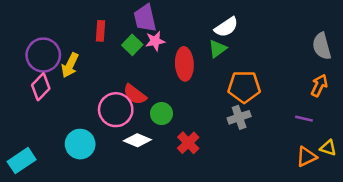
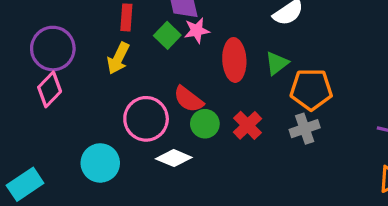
green triangle: (217, 49) -> (277, 63), moved
yellow arrow: (70, 65) -> (118, 58), moved
red semicircle: (135, 94) -> (189, 99), moved
red cross: (188, 143) -> (247, 125), moved

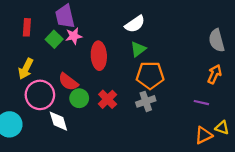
yellow arrow: (118, 58) -> (26, 69), moved
green triangle: (277, 63) -> (138, 49), moved
white diamond: (174, 158) -> (58, 121), turned 50

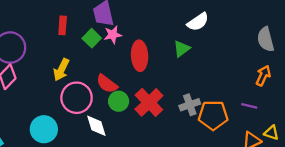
white semicircle: (135, 24) -> (198, 22), moved
orange pentagon: (150, 75) -> (213, 115), moved
red cross: (108, 99) -> (149, 102), size x1.4

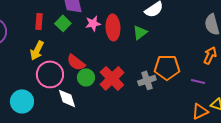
red rectangle: (63, 25) -> (39, 21), moved
pink star: (113, 35) -> (93, 23), moved
red ellipse: (140, 56) -> (113, 27), moved
orange pentagon: (213, 115) -> (167, 67), moved

